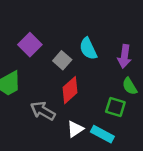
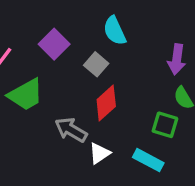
cyan semicircle: (88, 49) -> (115, 31), moved
white triangle: (75, 129) -> (99, 153), moved

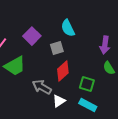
gray square: (96, 64) -> (57, 48), turned 32
green square: (165, 125) -> (87, 84), moved

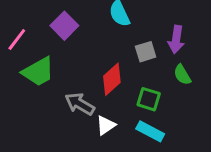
gray square: (57, 48) -> (146, 52), moved

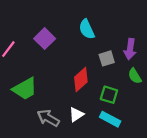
green trapezoid: (38, 72) -> (25, 89), moved
gray arrow: (80, 104) -> (48, 118), moved

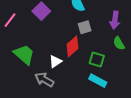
gray square: (107, 58) -> (85, 27), moved
green trapezoid: (25, 89) -> (24, 54), turned -110
white triangle: (76, 115) -> (55, 61), moved

